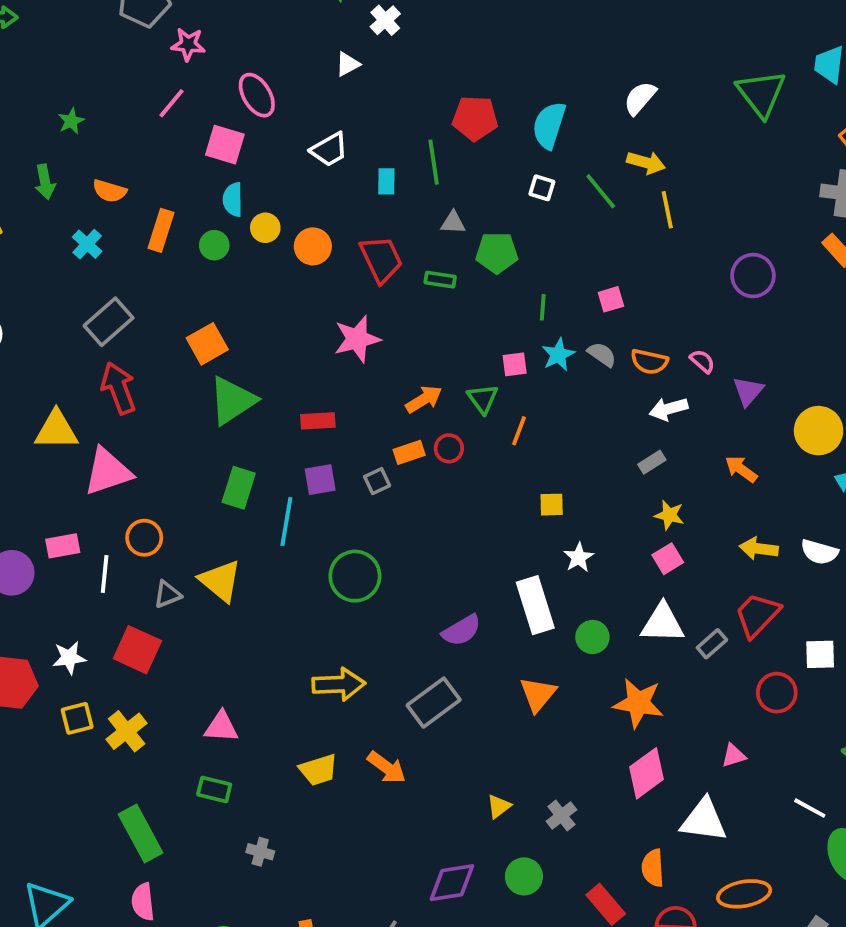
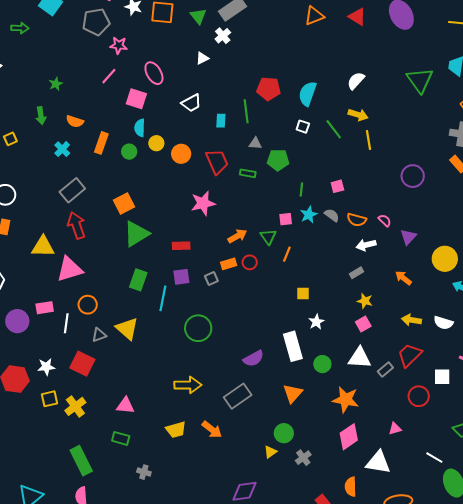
green circle: (524, 876) -> (284, 433), moved

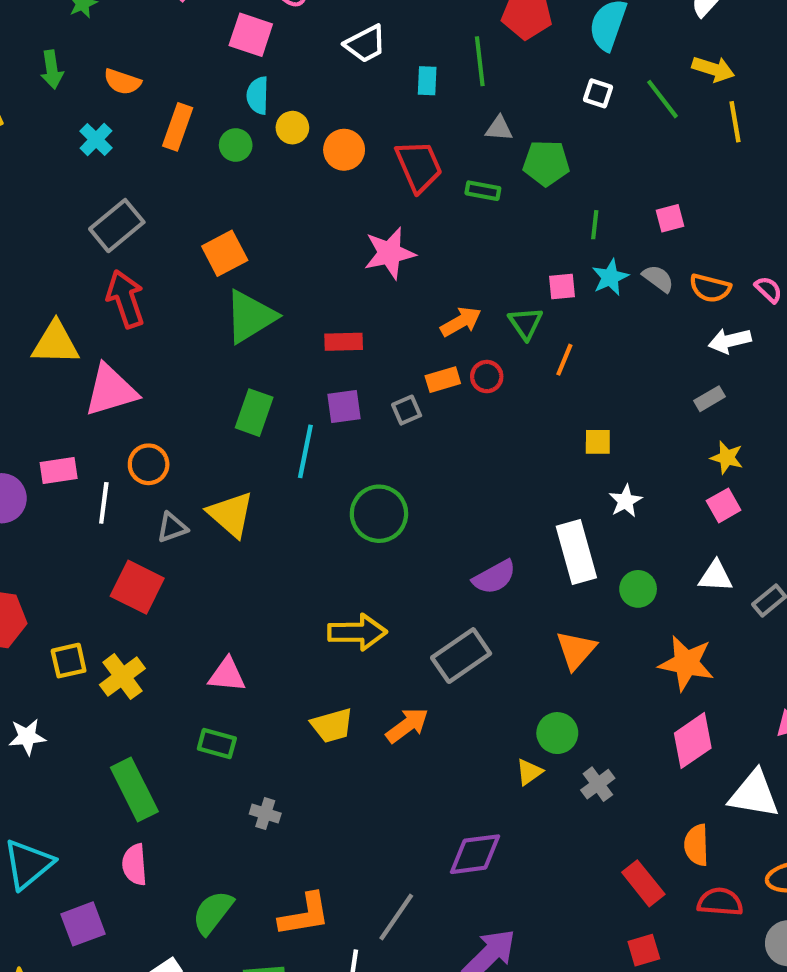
white triangle: (360, 358) -> (716, 576), size x0.7
white star: (46, 367) -> (27, 737), moved
orange arrow: (212, 430) -> (407, 725), turned -75

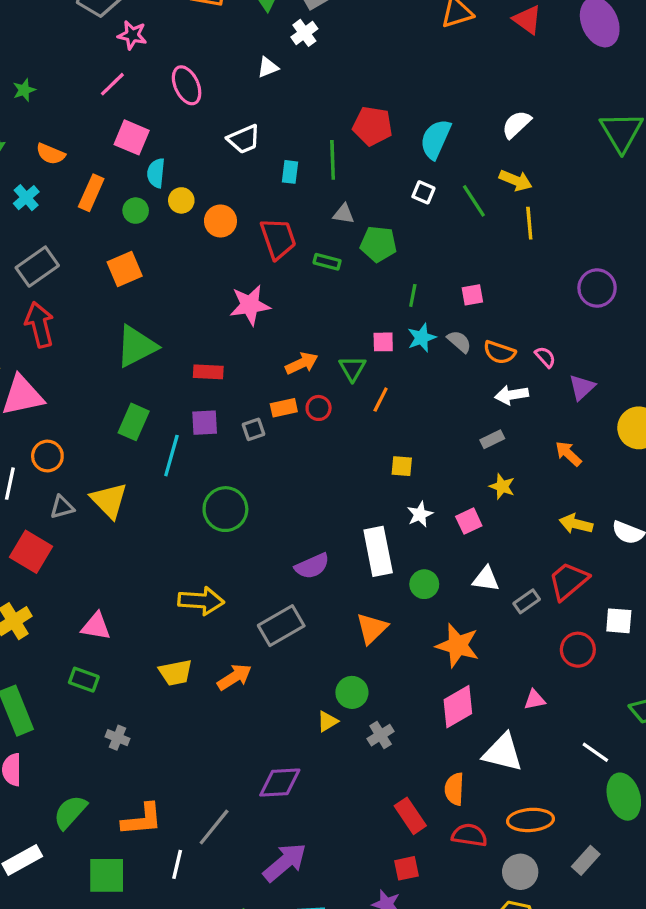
pink square: (251, 35) -> (132, 137), moved
orange square: (225, 253) -> (125, 269), moved
pink square: (724, 505) -> (469, 521), moved

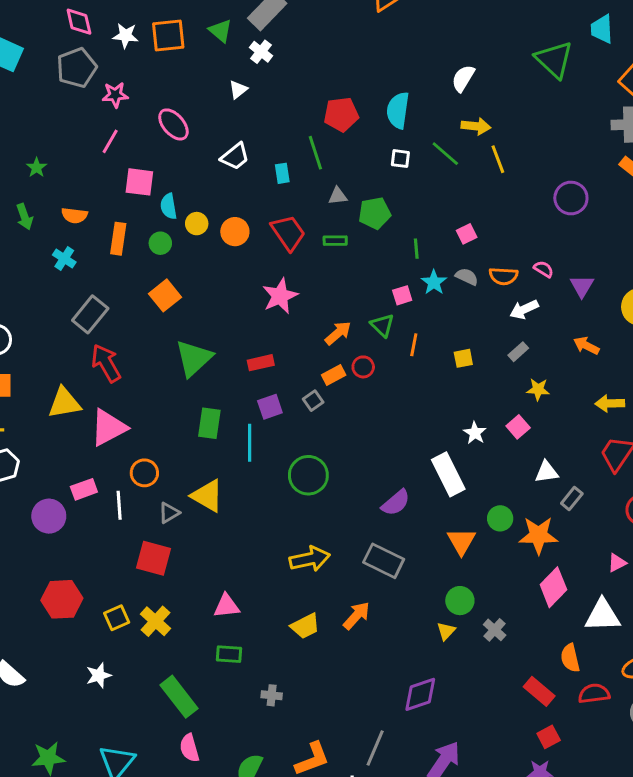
yellow square: (402, 466) -> (463, 358), moved
green circle: (424, 584) -> (500, 518), moved
gray rectangle: (527, 601) -> (572, 498), moved
gray rectangle: (281, 626) -> (384, 561), turned 72

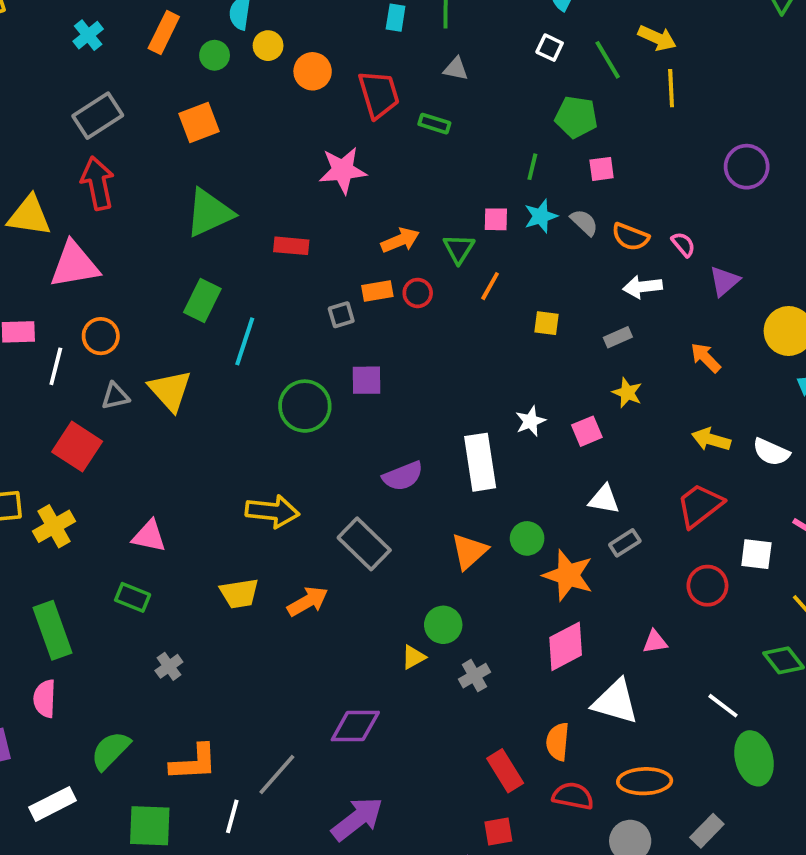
green pentagon: (375, 213) -> (576, 117), moved
purple square: (270, 407) -> (367, 380), moved
gray cross: (272, 695) -> (169, 666), turned 30

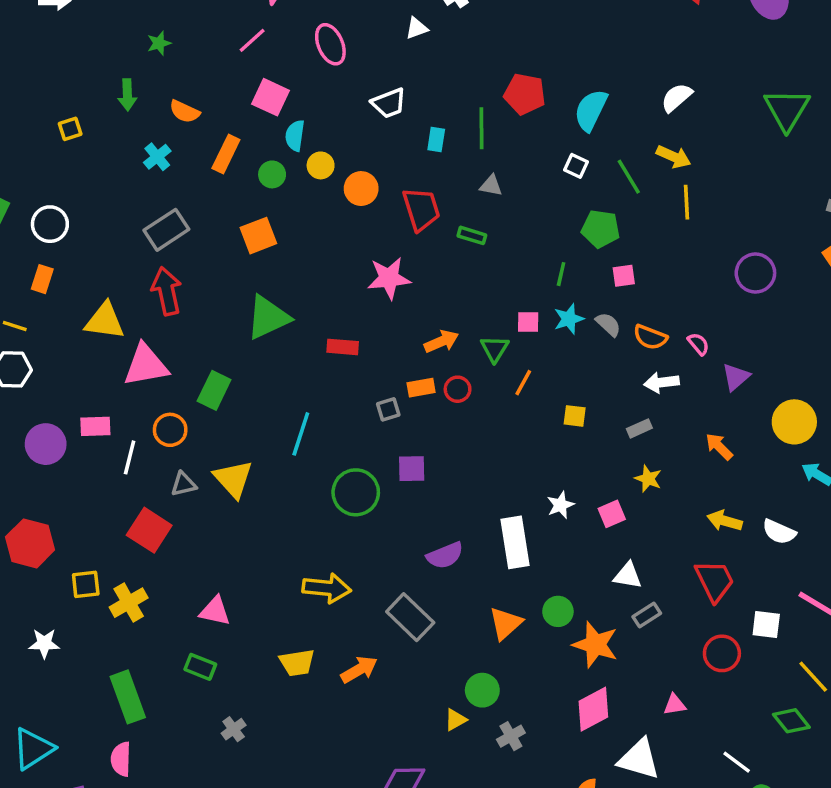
green rectangle: (202, 301) -> (214, 390), moved
red trapezoid: (700, 505) -> (715, 581), turned 102

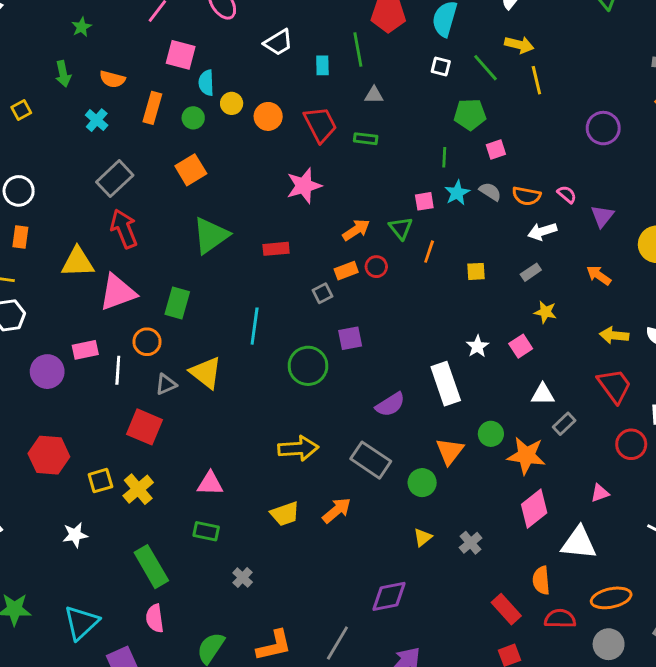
green circle: (482, 690) -> (422, 483), moved

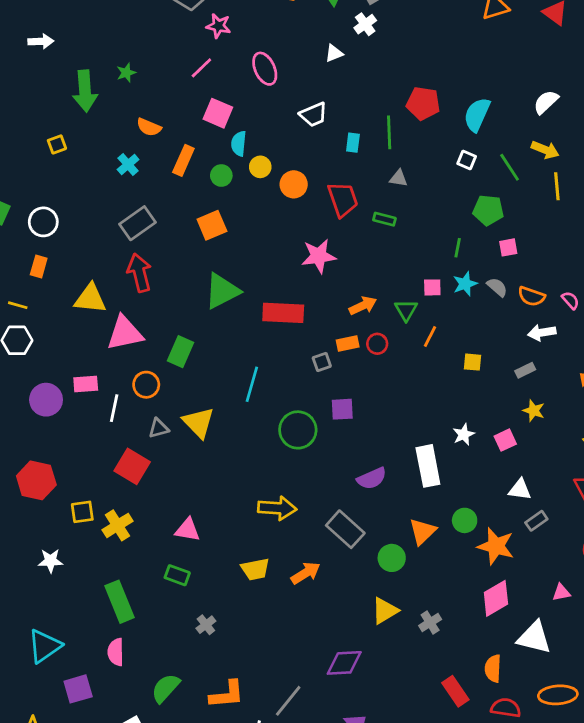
green arrow: (63, 74) -> (85, 91), moved, size x1.6
red rectangle: (276, 249) -> (283, 313), size x1.6
yellow triangle: (423, 537) -> (385, 611), size x1.5

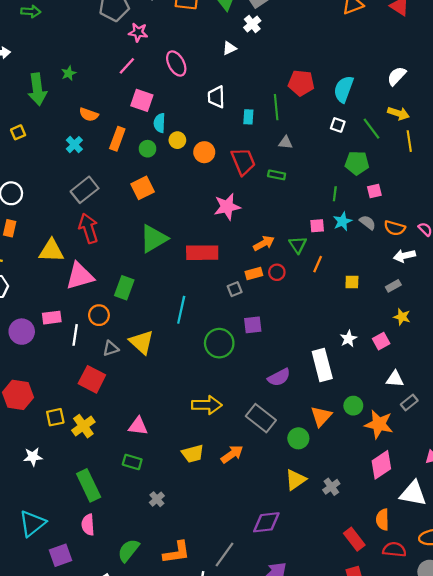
white trapezoid: (314, 115) -> (216, 97), turned 115

